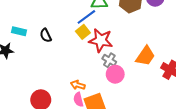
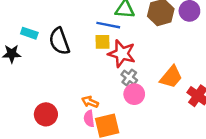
blue line: (86, 17) -> (108, 25), turned 42
yellow square: (83, 32) -> (102, 42), turned 32
black semicircle: (46, 35) -> (59, 41), size x1.6

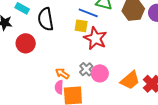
gray cross: (129, 77) -> (86, 69), moved
orange trapezoid: (171, 77) -> (130, 80), moved
red circle: (46, 114) -> (26, 43), moved

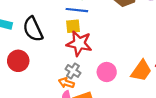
red star: (95, 38) -> (79, 43), moved
gray cross: (86, 69) -> (73, 71), moved

